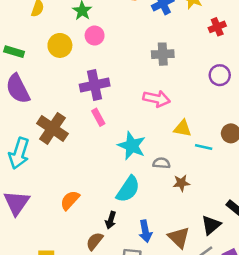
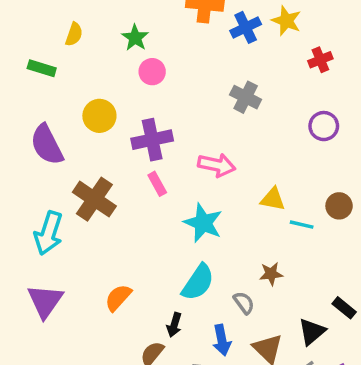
yellow circle: (60, 45) -> (99, 116), moved
green rectangle: (14, 52) -> (42, 68), moved
gray cross: (163, 54) -> (246, 97), turned 30
pink arrow: (157, 99) -> (217, 165), moved
gray semicircle: (161, 163) -> (244, 303), moved, turned 49

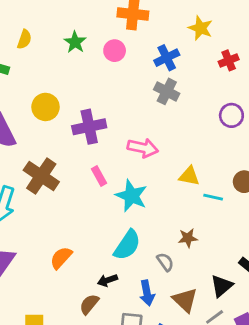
blue cross: (246, 27) -> (167, 58), moved
pink circle: (152, 72) -> (115, 51), moved
pink rectangle: (157, 184) -> (99, 176), moved
black arrow: (174, 325) -> (107, 280), turned 54

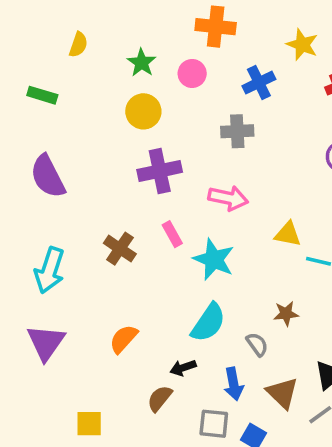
yellow semicircle: (24, 39) -> (78, 45), moved
gray cross: (167, 91) -> (237, 131), moved, turned -30
yellow circle: (45, 107) -> (143, 111), moved
brown cross: (41, 176) -> (120, 249), moved, size x0.7

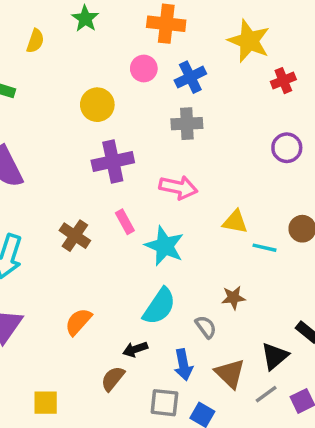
yellow star: (302, 45) -> (249, 41), size x1.4
green star: (142, 63) -> (85, 19), moved
blue cross: (259, 83) -> (190, 77), moved

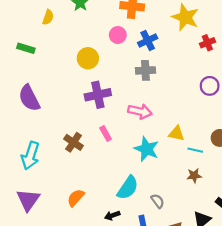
cyan star: (164, 246) -> (147, 149), moved
brown star: (233, 298) -> (194, 176), moved

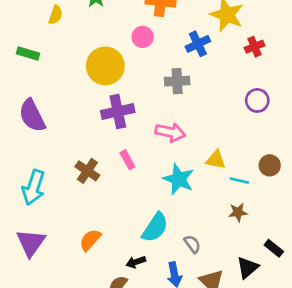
blue cross: (148, 41) -> (198, 44), moved
yellow circle: (88, 58) -> (105, 66), size x1.4

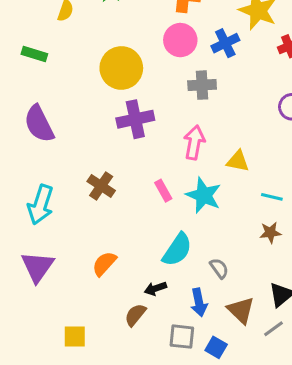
pink circle: (143, 37) -> (180, 40), moved, size x1.4
pink arrow: (170, 132) -> (194, 143), turned -92
pink rectangle: (127, 160) -> (163, 191), moved
yellow triangle: (216, 160) -> (238, 161), moved

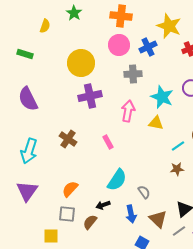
cyan star: (204, 195) -> (162, 97), moved
cyan line: (272, 197) -> (178, 146), turned -48
gray square: (182, 337) -> (67, 214), moved

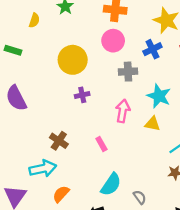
blue cross: (148, 47) -> (152, 49), moved
purple cross: (90, 96) -> (82, 95), size x0.6
cyan arrow: (29, 151) -> (43, 168), moved, turned -120

